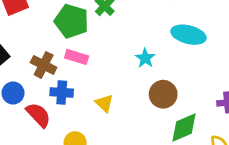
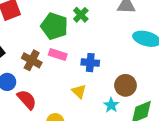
cyan star: (145, 58) -> (111, 105), moved
blue cross: (62, 92) -> (90, 63), moved

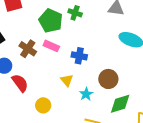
green cross: (81, 15) -> (75, 13), turned -32
cyan star: (111, 105) -> (86, 94), moved

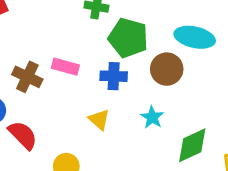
green pentagon: (51, 21) -> (128, 38), moved
brown circle: (108, 79) -> (167, 69), moved
cyan star: (86, 94) -> (152, 117), moved

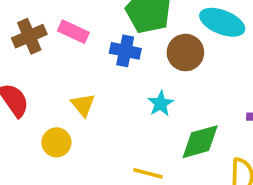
brown cross: (27, 77) -> (29, 36), turned 32
yellow triangle: (99, 119) -> (83, 105), moved

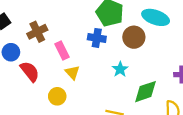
pink rectangle: (73, 32) -> (62, 51), moved, turned 42

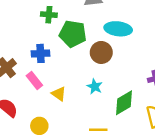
blue cross: (97, 38) -> (41, 53), moved
yellow triangle: (72, 72) -> (59, 94), moved

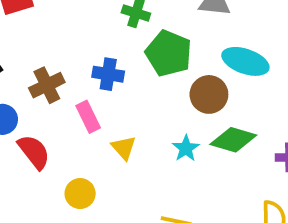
green diamond: (124, 103) -> (233, 140), moved, turned 35

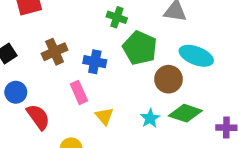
brown cross: (47, 85) -> (55, 52), moved

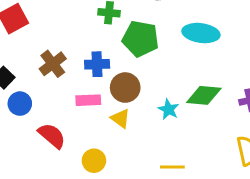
brown circle: (169, 79) -> (125, 88), moved
blue circle: (16, 92) -> (20, 104), moved
pink rectangle: (79, 92) -> (88, 100), turned -55

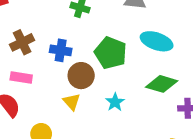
green pentagon: (140, 39) -> (111, 53), moved
green diamond: (204, 95) -> (162, 84), moved
pink rectangle: (88, 100) -> (21, 78), moved

